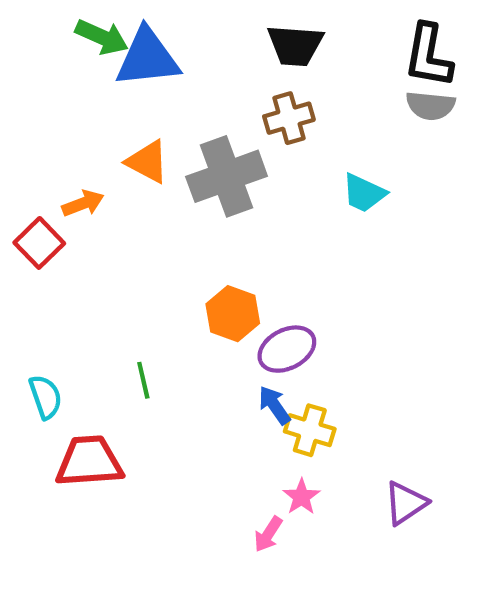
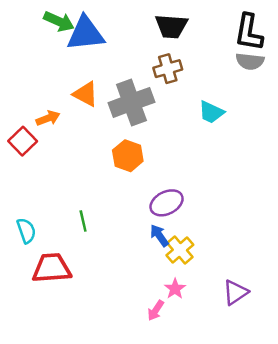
orange hexagon: (233, 314) -> (128, 156), moved
yellow cross: (310, 430) -> (180, 250), turned 32

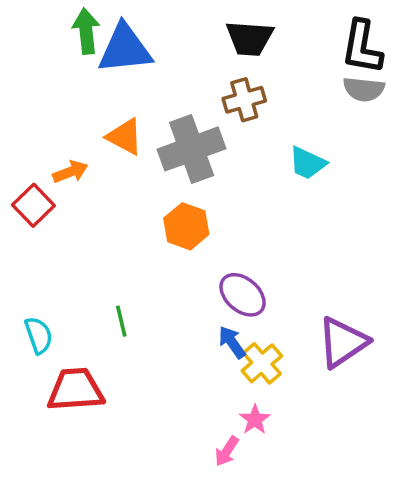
green arrow: (59, 21) -> (86, 31), turned -120
purple ellipse: (167, 203) -> (243, 295), turned 68
purple triangle: (235, 292) -> (343, 342), moved, size x1.4

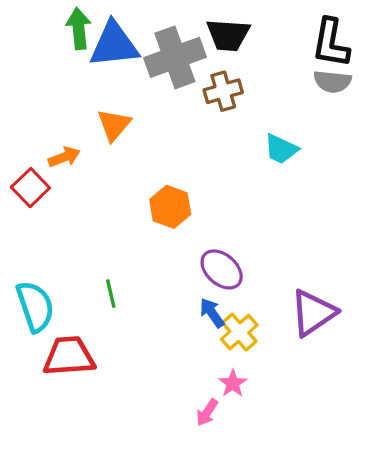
orange triangle: (125, 137) -> (114, 125), turned 42
gray cross: (192, 149) -> (175, 57), moved
cyan semicircle: (39, 335) -> (35, 306), size x1.5

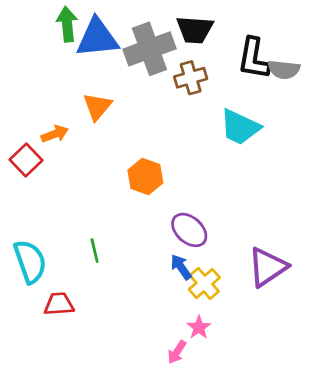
black L-shape: (331, 43) -> (254, 58), moved
cyan trapezoid: (281, 149) -> (240, 127), size x1.4
red trapezoid: (69, 356) -> (59, 304), size x0.7

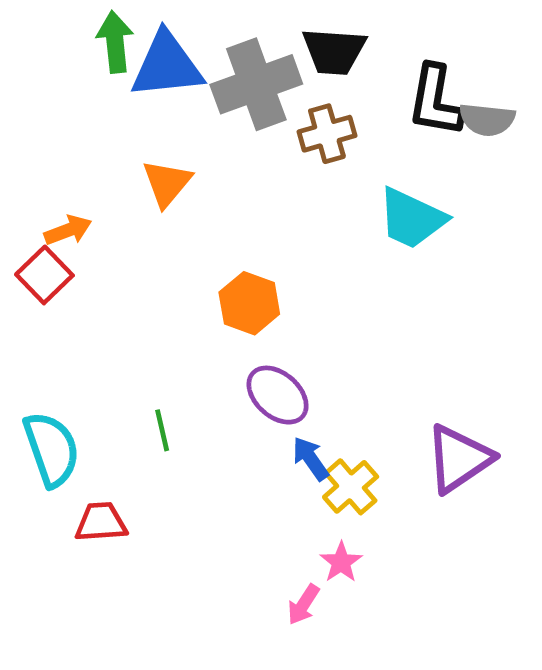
orange arrow: (55, 134) -> (68, 230), moved
purple ellipse: (189, 230) -> (278, 395), moved

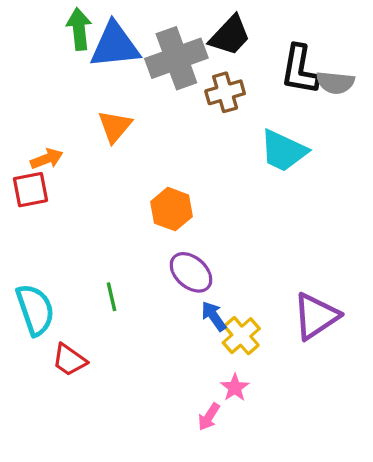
black trapezoid: (334, 51) -> (230, 36), turned -51
red square: (44, 275) -> (30, 190), turned 33
red trapezoid: (101, 522) -> (69, 360), turned -141

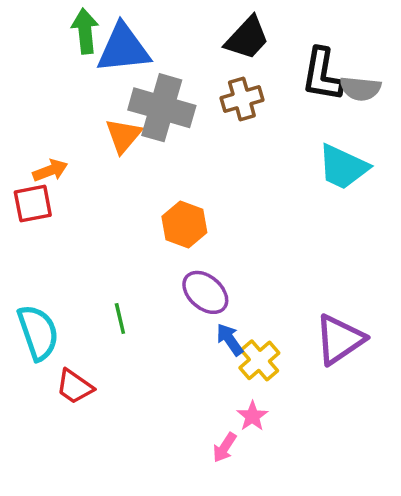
gray cross: (176, 58) -> (162, 108), moved, turned 36
cyan trapezoid: (283, 151) -> (343, 167), moved

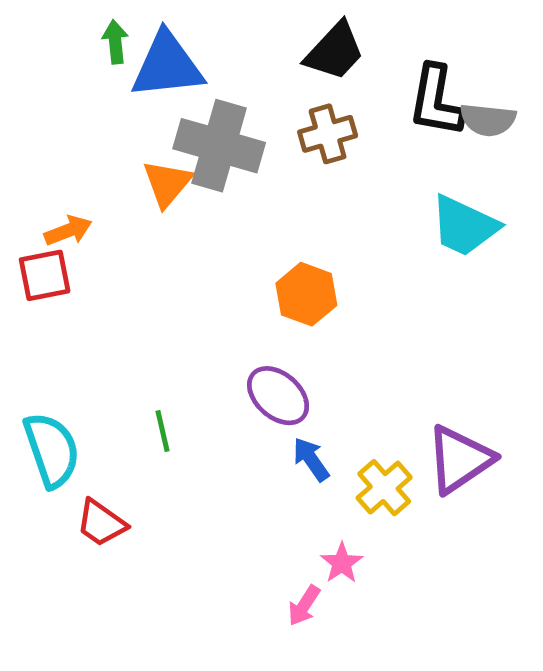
green arrow: (85, 31) -> (115, 42), size x0.7
orange hexagon: (184, 224) -> (306, 294), moved
yellow cross: (259, 360) -> (384, 488), moved

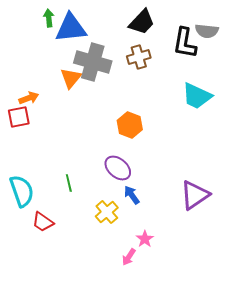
gray semicircle: (488, 120) -> (207, 31), moved
yellow cross: (384, 488) -> (107, 212), moved

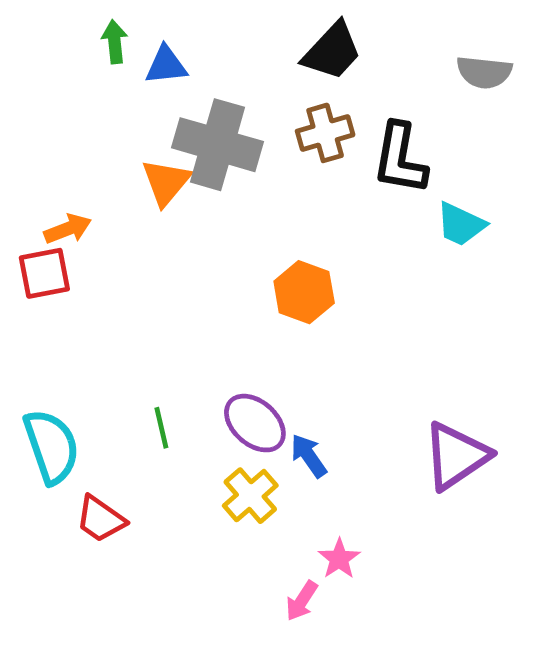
blue triangle: (71, 28) -> (166, 65), size x0.6
black L-shape: (185, 43) -> (400, 159), moved
cyan trapezoid: (197, 96) -> (461, 224), size x0.7
purple ellipse: (118, 168) -> (255, 423), moved

